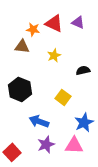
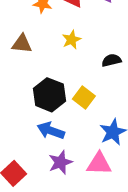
brown triangle: (22, 46) -> (22, 44), moved
black hexagon: (20, 89) -> (49, 95), moved

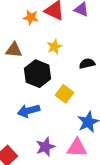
black hexagon: (49, 95) -> (38, 74), moved
blue arrow: (51, 131) -> (29, 111), moved, turned -35

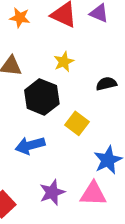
orange star: (31, 17) -> (20, 18), moved

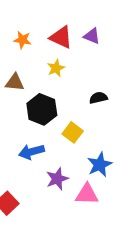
yellow star: (64, 62) -> (56, 68), moved
purple star: (52, 192) -> (57, 179), moved

